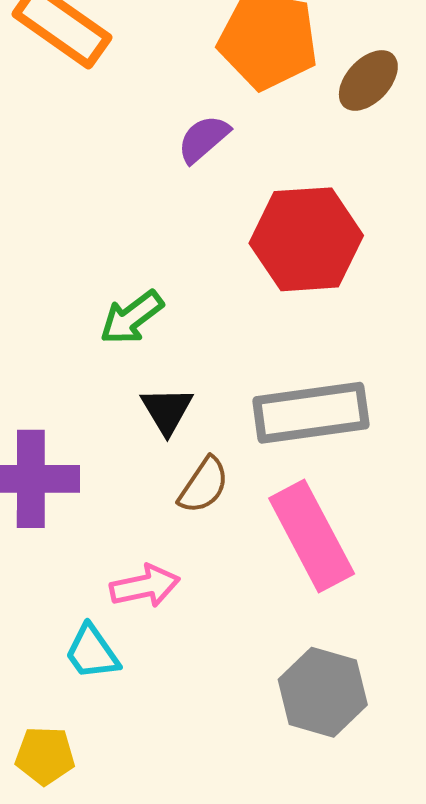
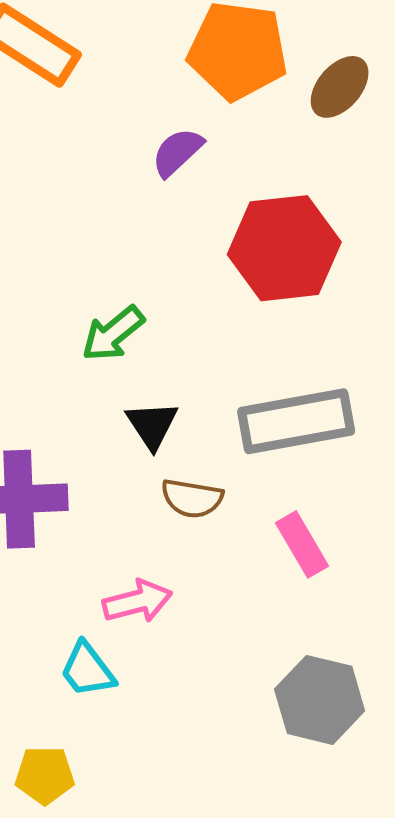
brown semicircle: (204, 485) -> (192, 498), turned 68
pink rectangle: (312, 536) -> (302, 544), size x0.6

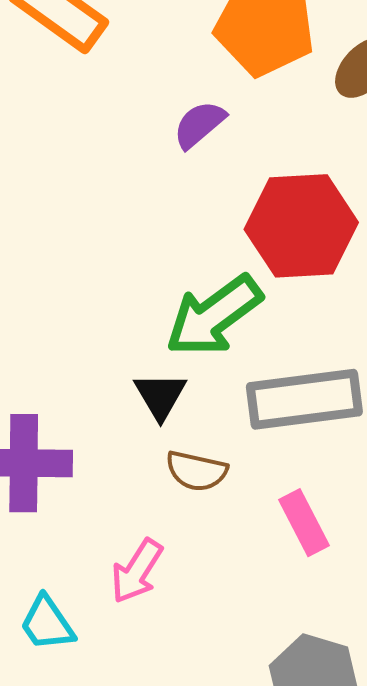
green arrow: (113, 334) -> (214, 316), moved, size x1.5
pink arrow: (137, 601) -> (137, 571), turned 134
cyan trapezoid: (87, 670) -> (47, 623), moved

